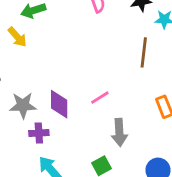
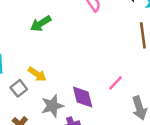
yellow arrow: (17, 37) -> (37, 74), moved

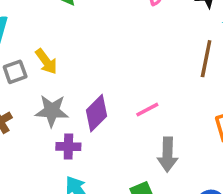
purple diamond: (83, 97) -> (96, 113), turned 40

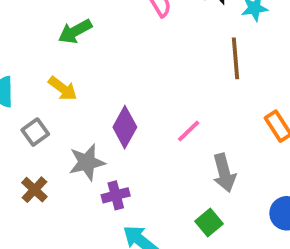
yellow arrow: (46, 61) -> (63, 89), moved
purple diamond: (96, 113) -> (125, 127), moved

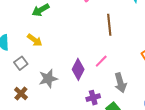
brown line: (236, 58) -> (109, 25), moved
purple diamond: (125, 127) -> (78, 69), moved
purple cross: (116, 195) -> (93, 98), moved

